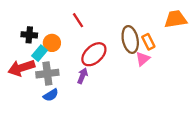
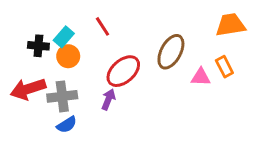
brown ellipse: (130, 39) -> (171, 52), turned 40
orange rectangle: (148, 42) -> (224, 67), moved
cyan rectangle: (39, 53) -> (64, 37), moved
pink triangle: (143, 59) -> (201, 77), moved, turned 42

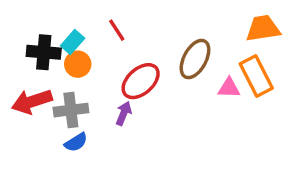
black cross: (38, 46) -> (44, 52), size x1.4
orange rectangle: (224, 67) -> (256, 76), size x1.6

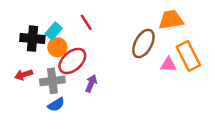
orange trapezoid: (263, 28) -> (171, 20), moved
red ellipse: (141, 81) -> (72, 61), moved
red arrow: (32, 102) -> (24, 75), size x0.6

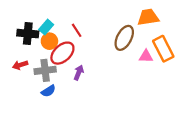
red line: (86, 22) -> (77, 30), moved

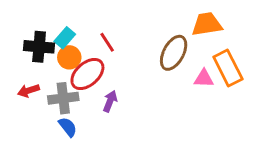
blue semicircle: (48, 91) -> (68, 127), turned -96

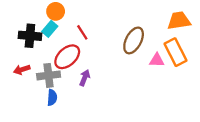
orange trapezoid: (207, 24) -> (179, 21), moved
orange circle: (69, 57) -> (56, 11), moved
blue semicircle: (68, 127) -> (52, 98), turned 42

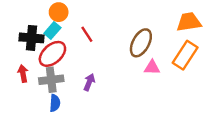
orange rectangle: (175, 52) -> (185, 55), turned 60
red ellipse: (67, 57) -> (52, 54), moved
pink triangle: (157, 60) -> (152, 67), moved
red arrow: (22, 70) -> (23, 74), turned 98

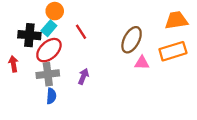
orange rectangle: (185, 55) -> (173, 51), turned 40
red arrow: (23, 74) -> (13, 64), moved

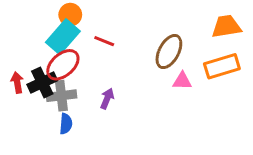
cyan rectangle: (49, 28) -> (63, 37), size x1.6
red line: (81, 32) -> (104, 41), turned -35
black cross: (29, 35) -> (42, 82), moved, turned -30

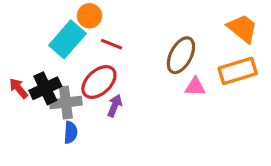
orange circle: (70, 15) -> (89, 16), moved
orange trapezoid: (226, 26) -> (242, 28), turned 48
red ellipse: (63, 65) -> (99, 82), moved
red arrow: (17, 82) -> (19, 88), turned -30

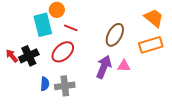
cyan rectangle: (67, 39) -> (43, 25), turned -55
pink triangle: (195, 87) -> (124, 66), moved
gray cross: (66, 102) -> (65, 86), moved
purple arrow: (115, 106) -> (104, 67), moved, size x1.6

